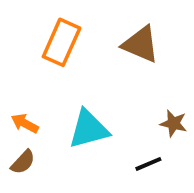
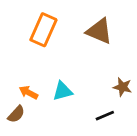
orange arrow: (25, 123) -> (29, 92), moved
cyan triangle: (89, 129) -> (63, 91), size x0.7

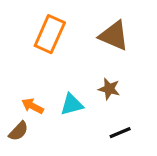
brown star: (122, 87) -> (109, 89), moved

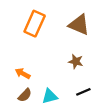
cyan triangle: (72, 105) -> (50, 96), moved
brown semicircle: (18, 131) -> (25, 95), moved

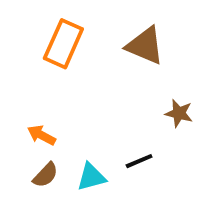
brown star: (76, 62) -> (179, 113), moved
black line: (83, 92) -> (139, 161), moved

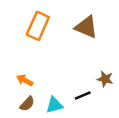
brown star: (179, 113) -> (105, 79), moved

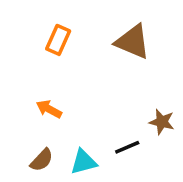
orange rectangle: (38, 26) -> (58, 40), size x0.7
orange arrow: (25, 80) -> (49, 109), moved

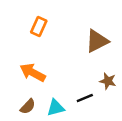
brown triangle: (133, 42) -> (97, 41), moved, turned -50
orange arrow: (49, 109) -> (33, 73), size x1.5

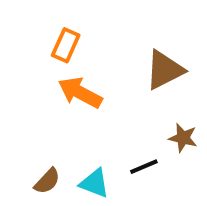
orange arrow: (33, 73) -> (80, 93), moved
cyan triangle: (56, 108) -> (95, 183), turned 36

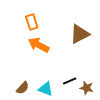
orange rectangle: (66, 45) -> (32, 22), turned -42
brown star: (183, 138) -> (87, 88), moved

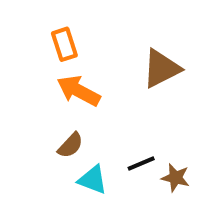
brown semicircle: (23, 88) -> (70, 145), moved

